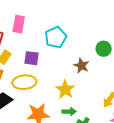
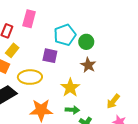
green circle: (104, 49) -> (86, 42), moved
purple square: (31, 58) -> (50, 56), moved

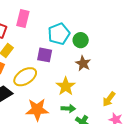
yellow ellipse: (30, 77) -> (25, 77), turned -30

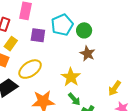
purple square: (45, 55) -> (38, 35), moved
green arrow: (68, 109) -> (74, 99), turned 48

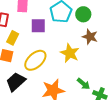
yellow star: (71, 77) -> (70, 53), moved

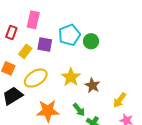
brown star: (90, 37) -> (92, 85), moved
yellow rectangle: (13, 38) -> (25, 51), moved

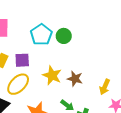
purple square: (45, 45) -> (22, 60), moved

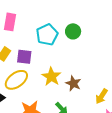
green circle: (64, 36) -> (73, 31), moved

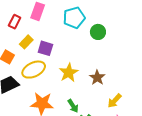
cyan pentagon: (47, 35) -> (74, 18), moved
brown star: (73, 83) -> (97, 78), moved

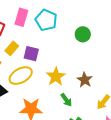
cyan pentagon: (74, 18) -> (46, 20), moved, turned -30
green arrow: (73, 106) -> (66, 100), moved

